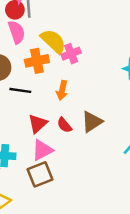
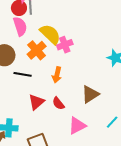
orange cross: (37, 61) -> (37, 50), turned -30
brown triangle: (92, 122) -> (90, 94), moved
pink triangle: (42, 150) -> (77, 126), moved

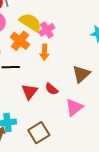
orange arrow: (57, 75) -> (44, 52), moved

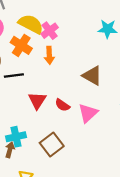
brown triangle: (81, 74) -> (92, 76), turned -42
red semicircle: (52, 89) -> (62, 105), moved

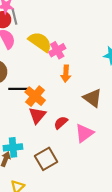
orange cross: (21, 45) -> (35, 96), moved
orange arrow: (49, 55) -> (66, 74), moved
red semicircle: (62, 105) -> (61, 123), turned 96

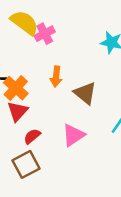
orange arrow: (66, 74) -> (56, 77), moved
red semicircle: (61, 123) -> (32, 136), moved

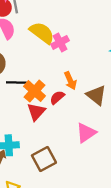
orange arrow: (56, 77) -> (70, 81), turned -30
red semicircle: (32, 136) -> (57, 97), moved

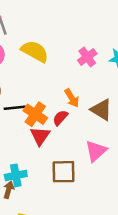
pink cross: (60, 42) -> (87, 57), moved
brown square: (44, 159) -> (63, 172), moved, turned 35

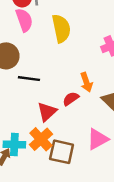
yellow semicircle: (35, 51) -> (61, 28), turned 36
orange cross: (35, 114) -> (41, 139), moved

